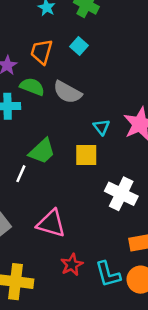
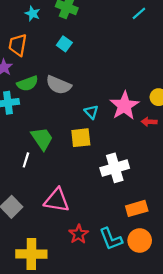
orange trapezoid: (42, 52) -> (18, 45), moved
green semicircle: (32, 87) -> (28, 83), turned 145
green trapezoid: (42, 151) -> (42, 139), turned -75
white cross: (121, 194) -> (115, 168), turned -36

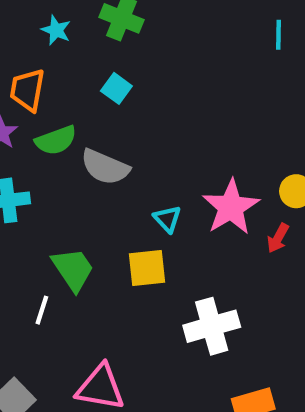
cyan line: (139, 13) -> (279, 35), moved, turned -48
green semicircle: (28, 83) -> (56, 140), moved
red arrow: (149, 122) -> (278, 238), turned -64

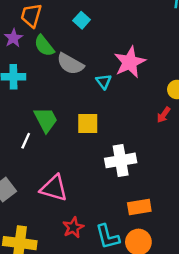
green semicircle: (56, 140) -> (44, 46), turned 65
pink star: (231, 207) -> (130, 62), moved
cyan triangle: (167, 219) -> (104, 81), moved

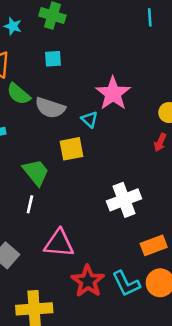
cyan square: (82, 20) -> (53, 59), turned -35
yellow square: (88, 124) -> (71, 149), moved
white line: (26, 141) -> (30, 204), moved
red star: (73, 227) -> (88, 281), size x1.4

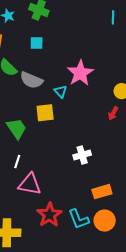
white cross: (124, 200) -> (82, 155), size x0.7
white line: (30, 204) -> (17, 161), moved

